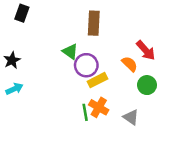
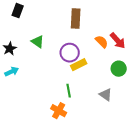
green triangle: (70, 52) -> (38, 42), moved
orange semicircle: (130, 64) -> (102, 42), moved
orange cross: (99, 107) -> (59, 111), moved

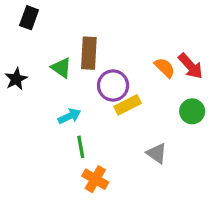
brown rectangle: (76, 19) -> (89, 53), moved
cyan arrow: (12, 72) -> (69, 116), moved
green line: (69, 91) -> (81, 147), moved
gray triangle: (106, 95) -> (157, 153), moved

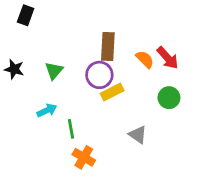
brown rectangle: (89, 53) -> (108, 47), moved
green triangle: (61, 68) -> (54, 71), moved, turned 36
black star: (16, 79) -> (14, 69), turned -30
cyan arrow: (69, 116) -> (47, 110), moved

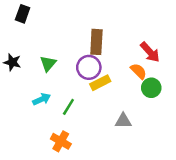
orange semicircle: (145, 59) -> (139, 71), moved
green line: (71, 129) -> (68, 107), moved, turned 42
gray triangle: (138, 135) -> (123, 121), turned -36
orange cross: (84, 157) -> (61, 141), moved

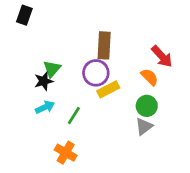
black star: (12, 62) -> (44, 81), moved, turned -30
green circle: (151, 88) -> (147, 106), moved
gray triangle: (123, 121) -> (144, 126), moved, turned -36

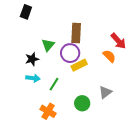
black rectangle: (24, 15) -> (26, 12), moved
green triangle: (52, 69) -> (48, 45), moved
green circle: (147, 106) -> (82, 103), moved
cyan arrow: (45, 107) -> (33, 78), turned 32

